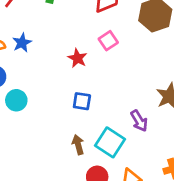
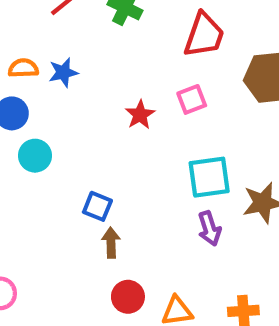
blue square: (82, 101) -> (97, 206), moved
cyan square: (110, 142) -> (209, 177), moved, turned 36

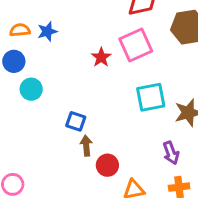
pink square: (192, 99) -> (136, 45), size x1.6
purple arrow: (209, 229) -> (171, 153), moved
red circle: (128, 297) -> (107, 165), moved

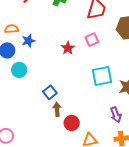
blue star: (47, 31) -> (28, 41), moved
pink square: (136, 45) -> (92, 40), size x0.6
blue square: (76, 121) -> (50, 92), turned 32

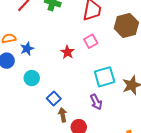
cyan circle: (19, 70) -> (32, 78), moved
purple arrow: (116, 115) -> (96, 102), moved

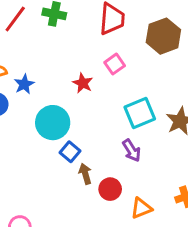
cyan circle: (32, 78) -> (53, 123), moved, size x1.5

